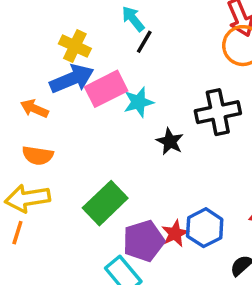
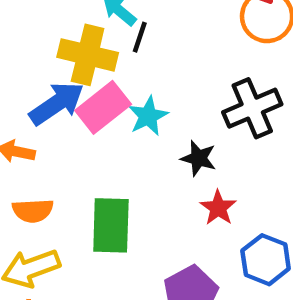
yellow cross: (75, 46) -> (88, 55), moved, size x1.4
green rectangle: (105, 203) -> (111, 225), moved, turned -33
red star: (175, 233) -> (218, 208), moved

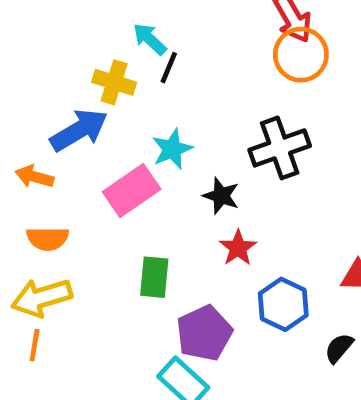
yellow cross: (88, 55) -> (114, 82), size x0.7
pink rectangle: (103, 107) -> (132, 191), moved
green rectangle: (111, 225) -> (154, 277), moved, size x0.7

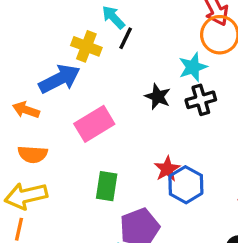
black cross: (280, 148) -> (201, 100), size x0.7
cyan star: (172, 149) -> (193, 67), moved
black star: (221, 196) -> (158, 97), moved
blue hexagon: (283, 304) -> (186, 185), moved

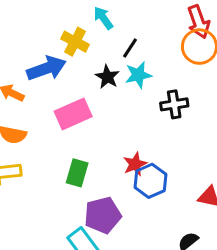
black line: (126, 38) -> (130, 48), moved
cyan star: (193, 67) -> (138, 75), moved
black star: (158, 97) -> (107, 77), moved

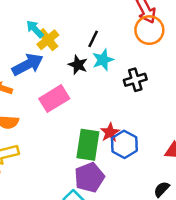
cyan arrow: (103, 18) -> (35, 29), moved
yellow cross: (75, 42) -> (48, 40), turned 30
green rectangle: (77, 173) -> (88, 145), moved, size x1.4

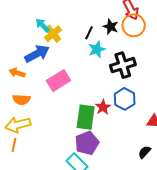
black star: (78, 65) -> (111, 27), moved
black cross: (135, 80) -> (123, 65), size x1.4
blue hexagon: (124, 144) -> (125, 99), moved

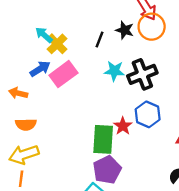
cyan star: (97, 49) -> (114, 71), moved, turned 30
blue arrow: (37, 54) -> (40, 69), size x0.7
pink rectangle: (58, 81) -> (63, 74), moved

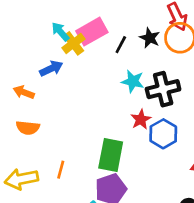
pink rectangle: (63, 74) -> (92, 32), moved
red star: (123, 126) -> (141, 119), moved
yellow arrow: (24, 155) -> (21, 179), moved
orange line: (21, 179) -> (61, 170), moved

